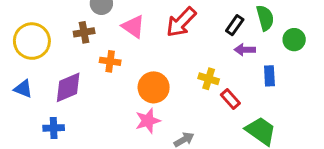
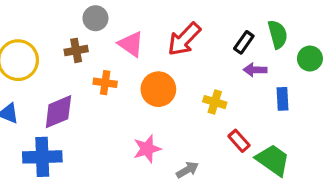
orange circle: (154, 87) -> (158, 89), moved
red rectangle: (230, 99) -> (239, 141), moved
blue cross: (54, 128) -> (42, 157), size x1.6

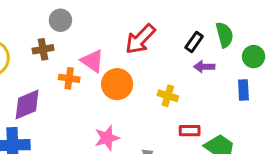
pink triangle: (131, 44) -> (92, 61), moved
blue rectangle: (283, 99) -> (243, 90), moved
red rectangle: (239, 141) -> (190, 131), turned -48

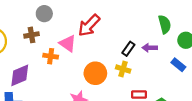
red arrow: (140, 39) -> (89, 25), moved
black rectangle: (194, 42) -> (128, 49), moved
orange circle: (117, 84) -> (95, 73), moved
blue rectangle: (243, 90) -> (178, 65), turned -48

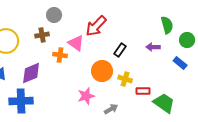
black rectangle: (128, 49) -> (120, 50), moved
yellow cross: (123, 69) -> (125, 79), moved

